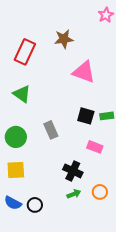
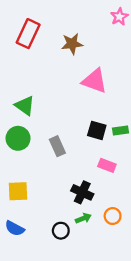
red rectangle: (25, 52) -> (28, 34), moved
green circle: (16, 137) -> (18, 138), moved
black circle: (35, 205) -> (61, 231), moved

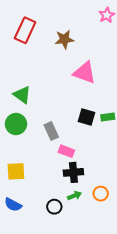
pink rectangle: (107, 165) -> (66, 151), moved
black cross: (82, 192) -> (73, 172), turned -30

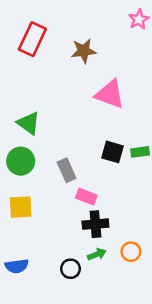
yellow square: (16, 171) -> (21, 207), moved
blue semicircle: (13, 205) -> (17, 266), turned -36

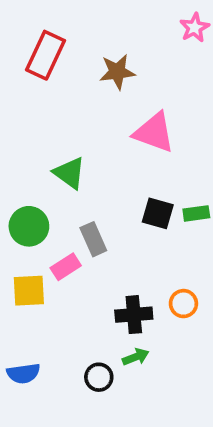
green triangle: (29, 123) -> (69, 173), moved
pink rectangle: (86, 197) -> (66, 267), moved, turned -54
orange circle: (131, 252) -> (183, 304), moved

